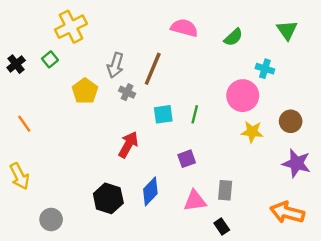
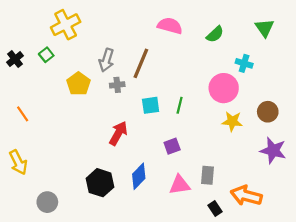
gray cross: (127, 92) -> (117, 85), turned -32
orange arrow: (287, 212) -> (246, 196), moved
black rectangle: (222, 226) -> (215, 209), moved

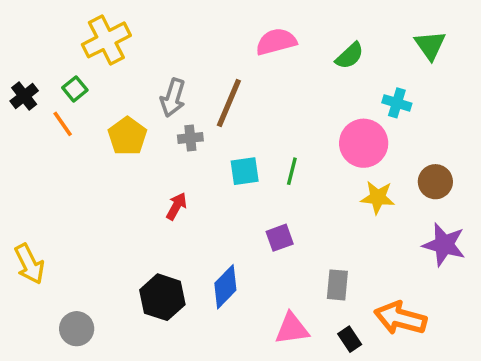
pink semicircle: (170, 26) -> (276, 42), turned -30
orange line: (23, 114) -> (63, 124), moved
red arrow: (118, 133) -> (176, 206), moved, size x0.7
pink triangle: (180, 185) -> (292, 329), moved

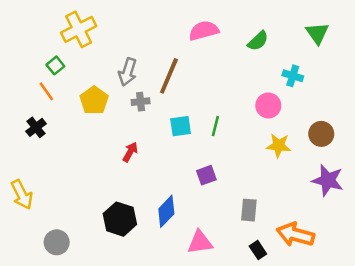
black cross: (24, 96) -> (36, 127), moved
pink circle: (364, 143) -> (268, 105), size x0.7
pink triangle: (292, 329) -> (200, 242), moved

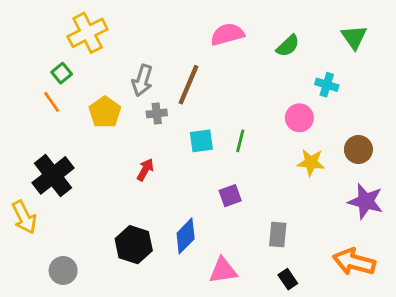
black cross: (36, 127) -> (53, 175), moved, size x1.8
orange arrow: (295, 235) -> (354, 262), moved

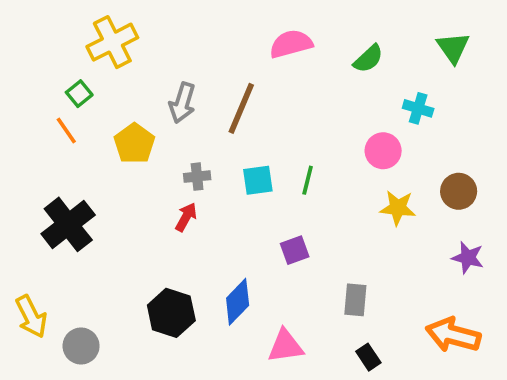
gray cross: (157, 113) -> (197, 177), moved
purple star: (366, 201) -> (468, 258), size x0.7
yellow arrow: (24, 217) -> (31, 317), moved

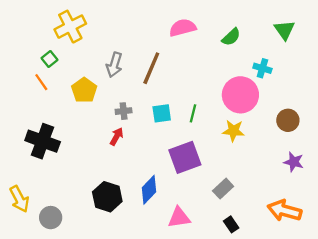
pink circle: (383, 151) -> (240, 95), size x1.6
yellow star: (398, 208) -> (233, 131), moved
black cross: (68, 224) -> (43, 141), turned -32
purple square: (295, 250) -> (185, 157), size x1.8
gray rectangle: (355, 300) -> (223, 189), turned 42

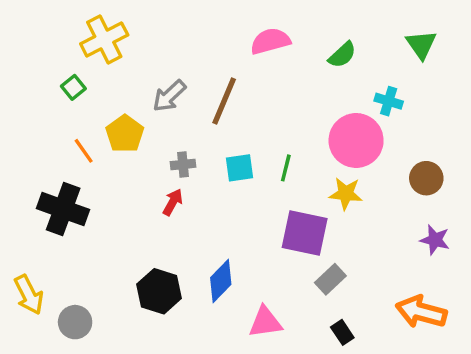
gray arrow: (114, 65) -> (169, 96), turned 30
orange line: (41, 82) -> (84, 151), moved
purple square: (185, 157) -> (305, 233), moved, turned 32

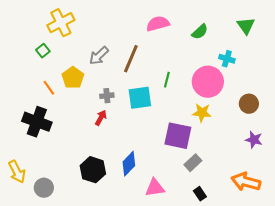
cyan square: (240, 168) -> (140, 98), size x1.4
green line: (286, 168) -> (167, 80), moved

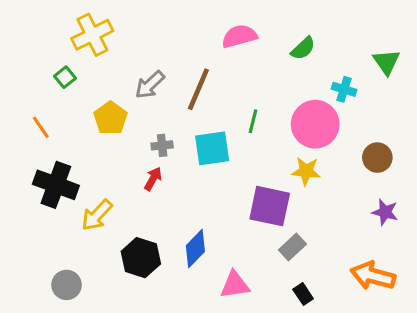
green triangle: (246, 26) -> (386, 62), moved
orange line: (49, 88) -> (41, 127), moved
yellow arrow: (17, 172) -> (97, 215), moved, turned 70

